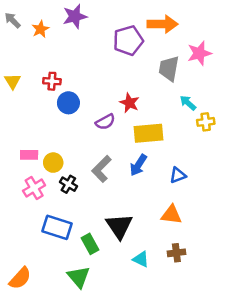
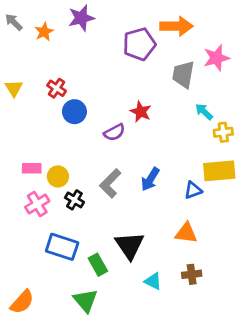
red cross: (52, 81) -> (57, 88), turned 30
yellow rectangle: (149, 133) -> (219, 171), moved

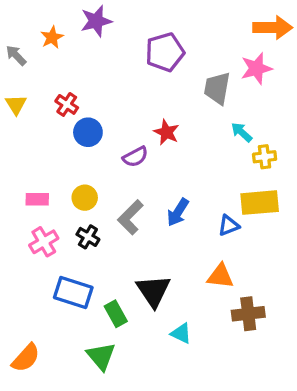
gray arrow: (14, 22) -> (16, 55), moved
orange arrow: (176, 26) -> (273, 28), moved
yellow circle: (58, 176) -> (85, 198), moved
brown cross: (192, 274) -> (248, 314), moved, size x1.4

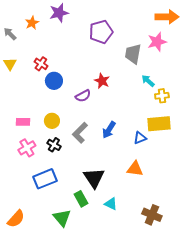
blue rectangle: (73, 292) -> (45, 179), turned -40
green rectangle: (116, 314) -> (81, 199), moved
brown cross: (248, 314) -> (152, 215), moved, turned 30

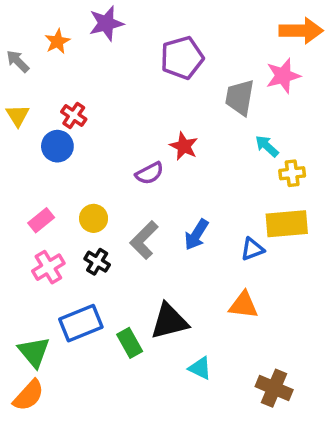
blue circle: (54, 81) -> (57, 146), moved
pink rectangle: (23, 122) -> (41, 220), turned -40
black triangle: (94, 178) -> (169, 321), turned 50
green rectangle: (81, 199) -> (130, 343), moved
green triangle: (62, 218) -> (34, 352), moved

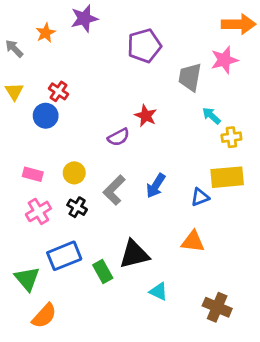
pink rectangle: (41, 220) -> (33, 174), turned 54
orange semicircle: (29, 395) -> (44, 316), moved

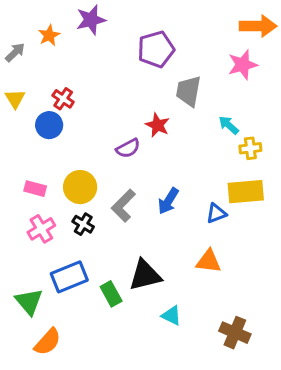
gray arrow: (14, 49) -> (15, 52), turned 90
gray trapezoid: (190, 77) -> (188, 91), moved
yellow circle: (74, 173) -> (80, 187), size x1.4

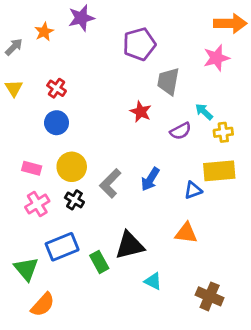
blue circle: (49, 125) -> (57, 123), moved
purple semicircle: (128, 148) -> (181, 131), moved

